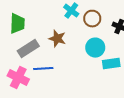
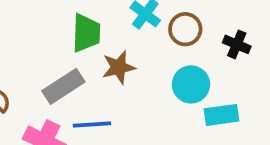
green trapezoid: (17, 24) -> (86, 33), moved
brown star: (57, 39) -> (119, 67), turned -30

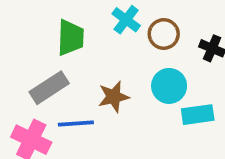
brown star: (119, 67) -> (114, 97), moved

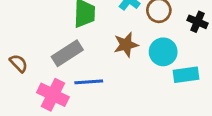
brown star: (114, 97) -> (126, 45), moved

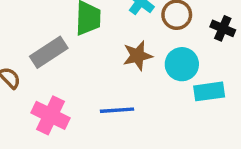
gray rectangle: (67, 53) -> (49, 52), moved
blue line: (89, 82) -> (117, 110), moved

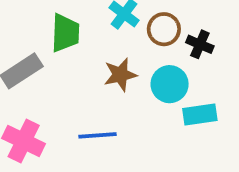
black cross: (223, 28) -> (200, 44), moved

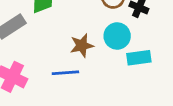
brown star: (120, 75) -> (82, 46), moved

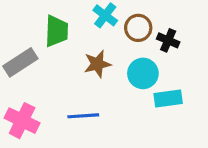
brown star: (82, 46) -> (97, 64), moved

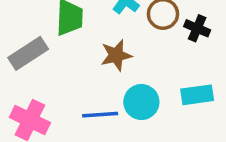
cyan circle: (143, 73) -> (141, 102), moved

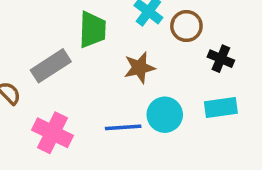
black cross: (197, 28) -> (221, 59), moved

